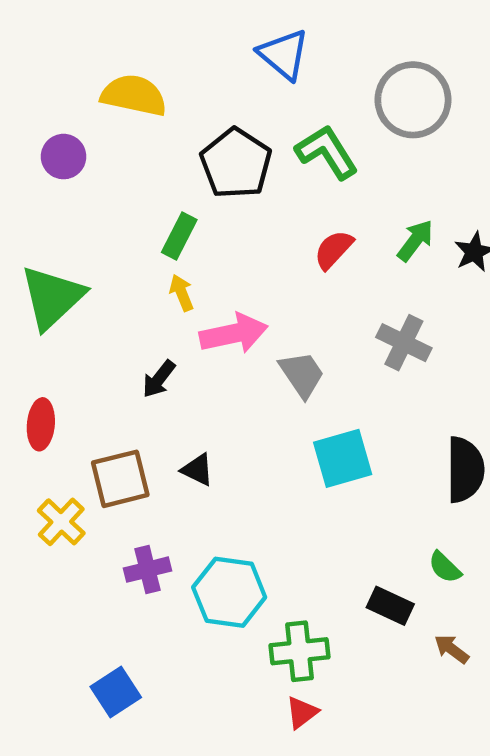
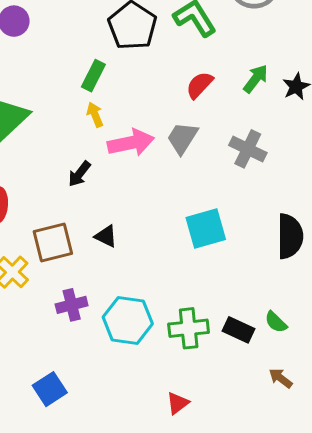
gray trapezoid: (302, 374) -> (182, 138), moved, turned -114
green semicircle: (445, 567) -> (276, 322), moved
brown arrow: (452, 649) -> (281, 378), moved
green cross: (300, 651) -> (189, 328), moved

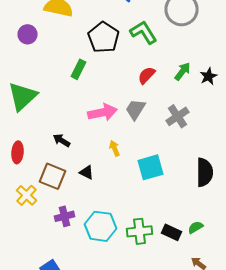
yellow arrow: (95, 115) -> (114, 148), moved
gray cross: (248, 149) -> (178, 116), turned 30
black arrow: (79, 174) -> (62, 140), moved, turned 84
brown square: (53, 242) -> (52, 176), turned 36
green semicircle: (276, 322) -> (196, 227), turned 105

